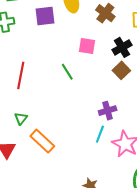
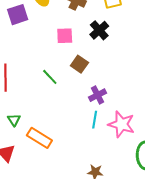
brown square: (121, 70) -> (79, 64), moved
green line: (67, 72) -> (50, 77), moved

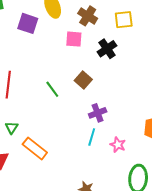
purple square: (18, 15) -> (28, 23), turned 30
pink square: (65, 36) -> (74, 39), moved
pink star: (121, 124) -> (118, 145), size x0.6

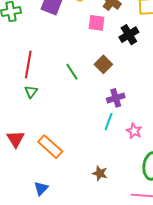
green triangle: (12, 128) -> (31, 92), moved
orange rectangle: (35, 148) -> (50, 147), moved

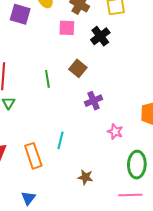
green line: (72, 72) -> (47, 79), turned 30
cyan line: (109, 122) -> (61, 140), moved
orange rectangle: (50, 147) -> (33, 156), turned 35

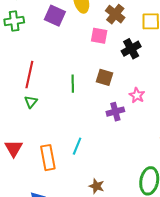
brown square: (78, 68) -> (104, 77), turned -30
pink star: (115, 132) -> (137, 95), moved

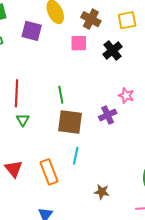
brown square: (104, 77) -> (70, 122), moved, size x1.5

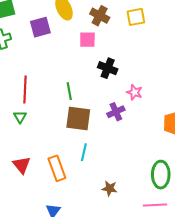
purple square: (32, 31) -> (40, 27), turned -30
black cross: (112, 50) -> (108, 68), moved, turned -30
green triangle: (23, 120) -> (20, 117), moved

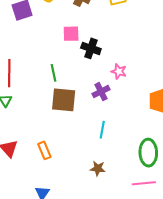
pink square: (87, 40) -> (71, 34), moved
cyan line: (84, 152) -> (102, 130), moved
orange rectangle: (57, 168) -> (44, 150), size x0.7

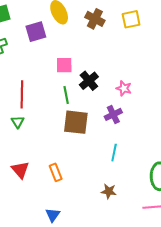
pink square: (71, 34) -> (64, 65), moved
black cross: (91, 48) -> (89, 81), moved, turned 30
pink star: (119, 71) -> (124, 88), moved

